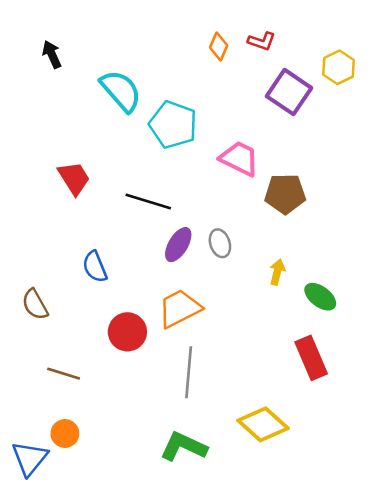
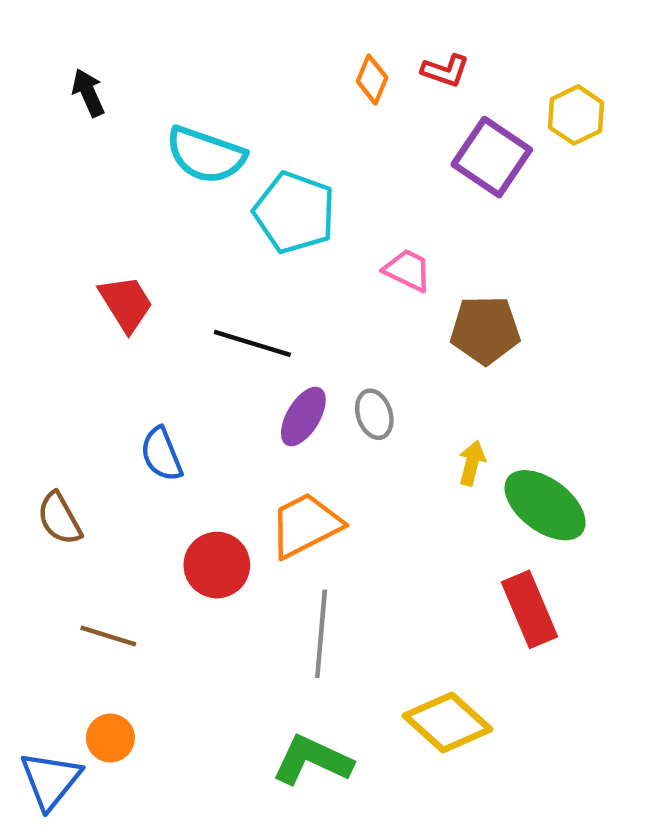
cyan semicircle: (121, 91) -> (206, 155), turned 150
pink trapezoid: (239, 159) -> (408, 270), size x0.7
green ellipse: (320, 297) -> (545, 505), size x1.5

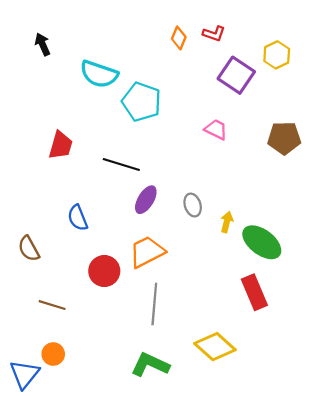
pink trapezoid: (408, 270) -> (216, 129), moved
red trapezoid: (126, 303) -> (61, 145), turned 48
brown pentagon: (485, 330) -> (284, 138), moved
gray ellipse: (374, 414) -> (193, 205), moved

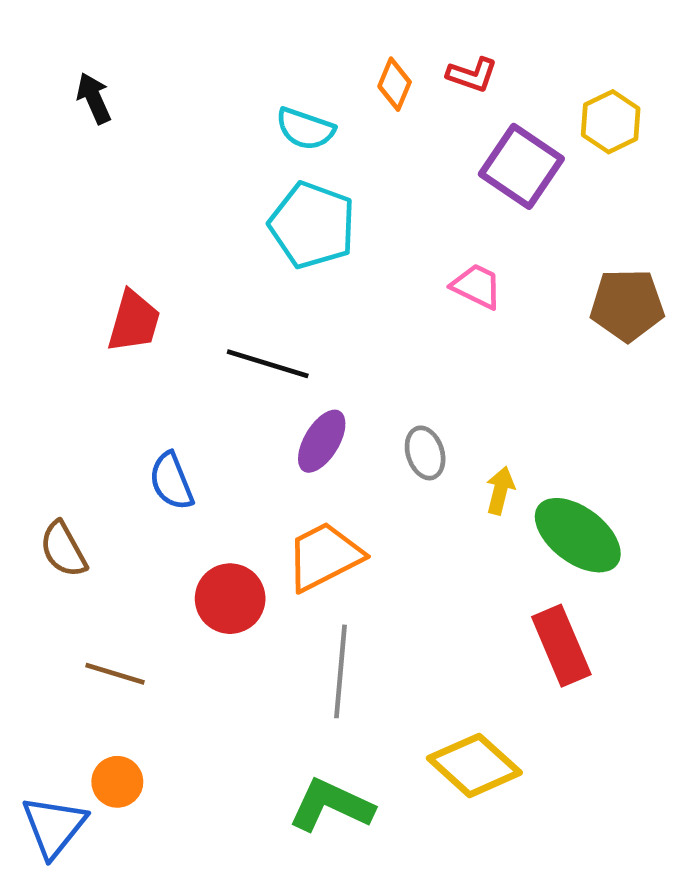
cyan semicircle: (99, 74) -> (305, 129), moved, size x0.7

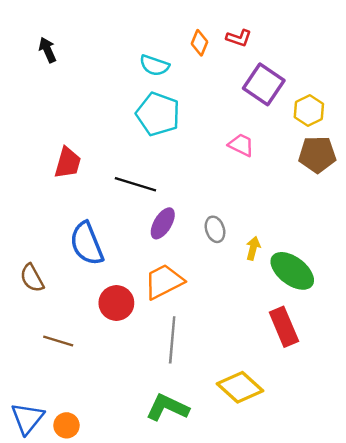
yellow hexagon: (611, 122) -> (309, 110), moved
blue semicircle: (171, 481) -> (87, 244), size x1.5
orange circle: (117, 782) -> (66, 425), moved

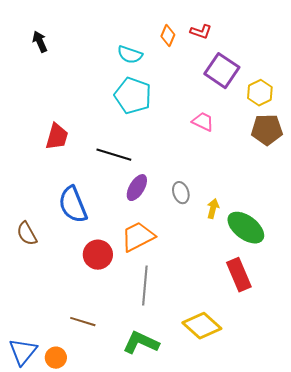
brown line: (58, 341) -> (83, 322), moved

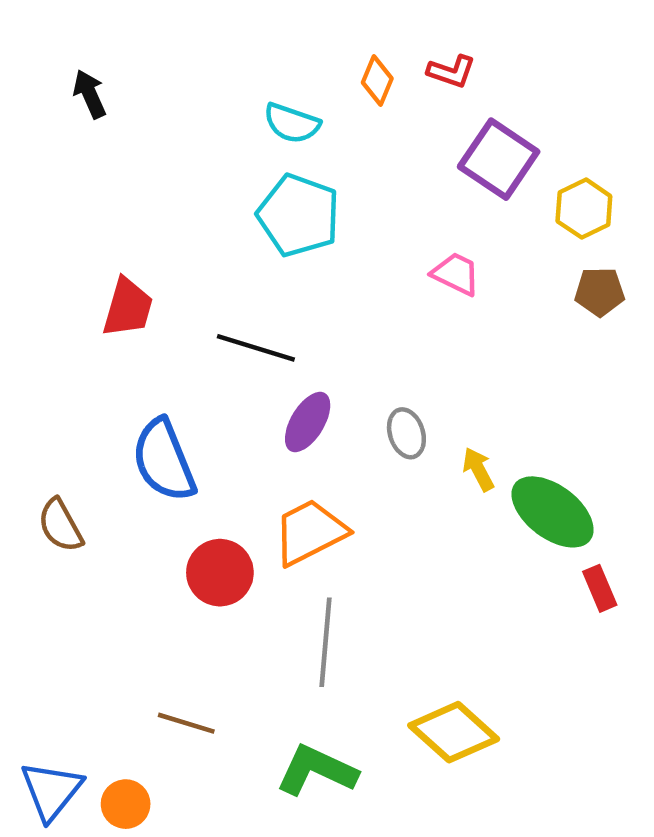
brown pentagon: (267, 130) -> (600, 292), size x0.7
yellow arrow: (213, 209) -> (478, 469), turned -42
red rectangle: (239, 275) -> (600, 588), moved, size x0.6

